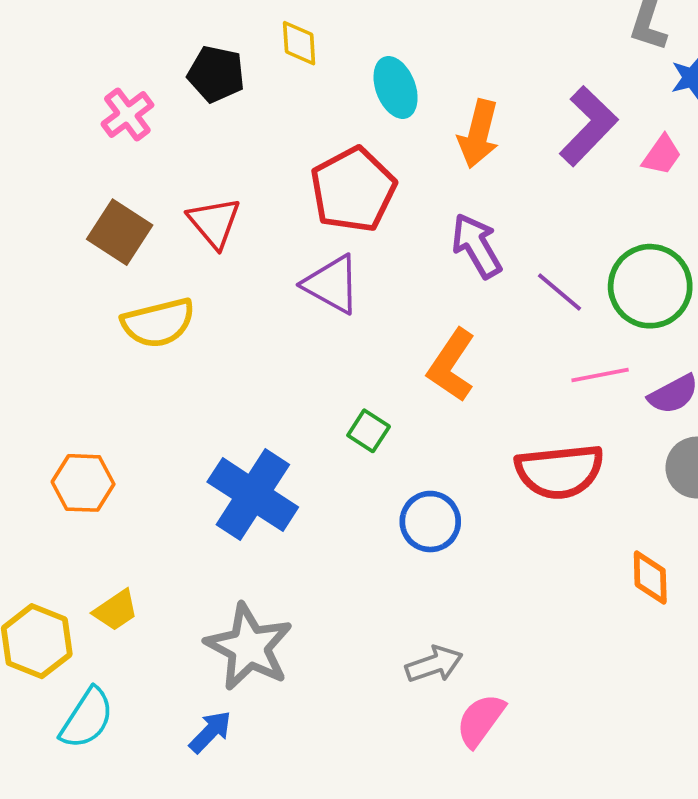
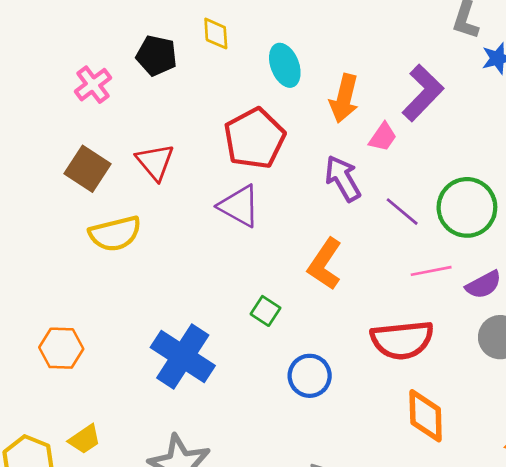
pink trapezoid: (662, 155) -> (383, 137), moved
orange diamond: (650, 577) -> (426, 416), moved, size x1.4

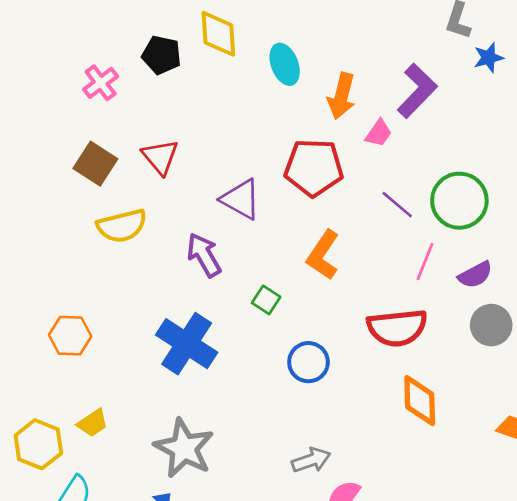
yellow diamond: (216, 34) -> (218, 34), size x1.5
red pentagon: (254, 138) -> (314, 168), moved, turned 30
purple arrow: (343, 178) -> (204, 255), moved
pink line: (431, 271) -> (425, 262), turned -57

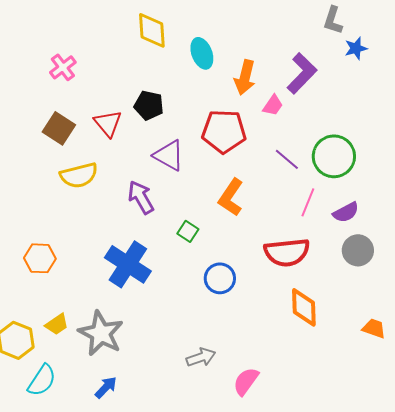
black pentagon: (162, 55) -> (149, 105), moved
gray star: (184, 448) -> (101, 333), moved
gray arrow: (311, 460) -> (201, 357), moved

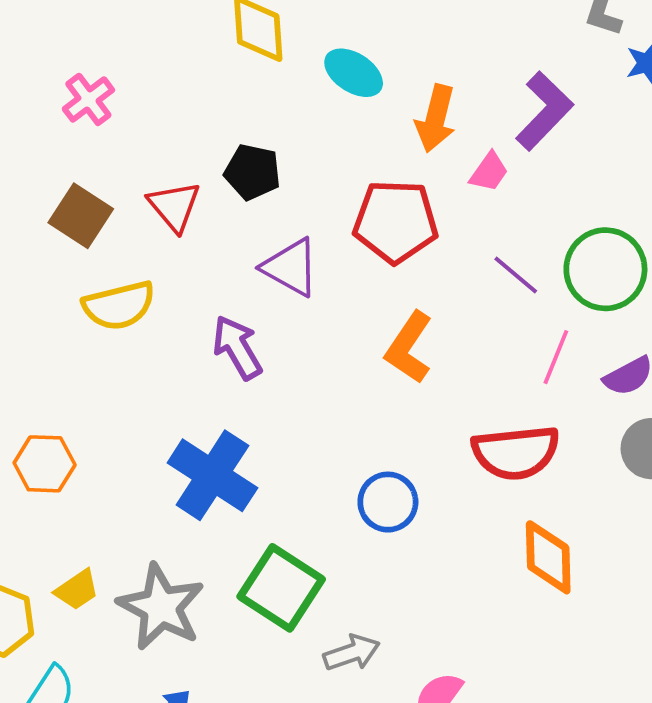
cyan ellipse: (202, 53) -> (354, 73), turned -36
green square: (188, 231) -> (281, 588), moved, size x2.0

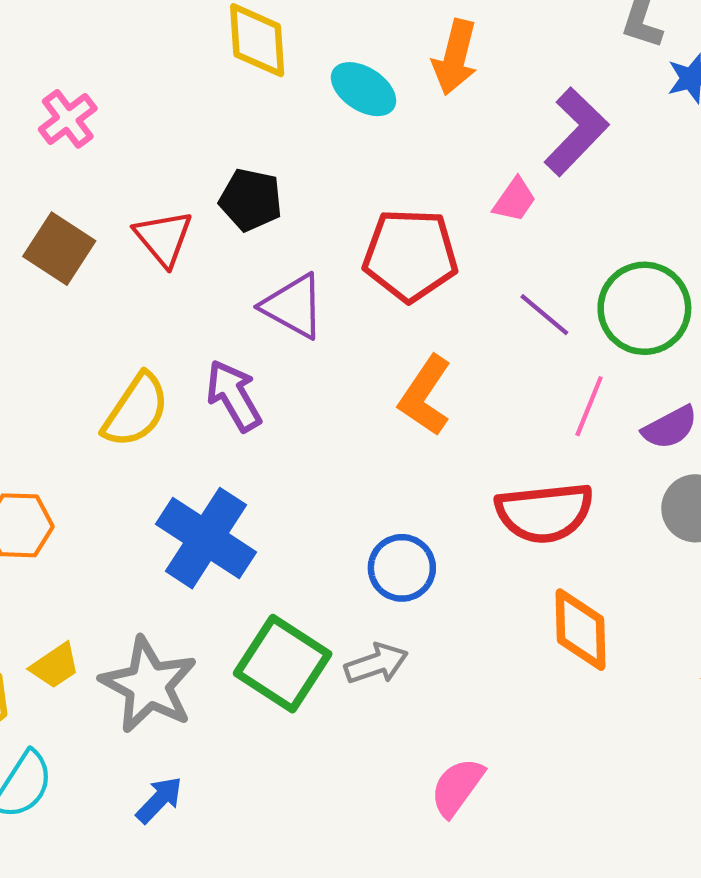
orange arrow: (436, 119) -> (455, 57), moved
yellow semicircle: (119, 306) -> (136, 410), moved, turned -42
gray arrow: (352, 653) -> (376, 664), moved

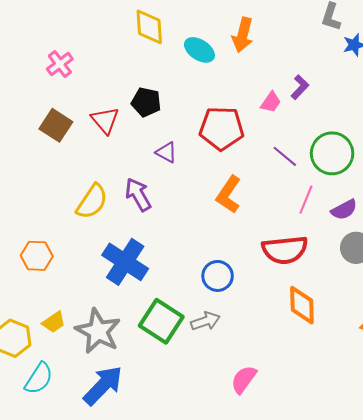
purple L-shape: (576, 132) -> (300, 87), moved, size x0.6
purple triangle: (293, 306) -> (166, 152), size x0.7
blue arrow: (159, 800) -> (103, 385), size x1.8

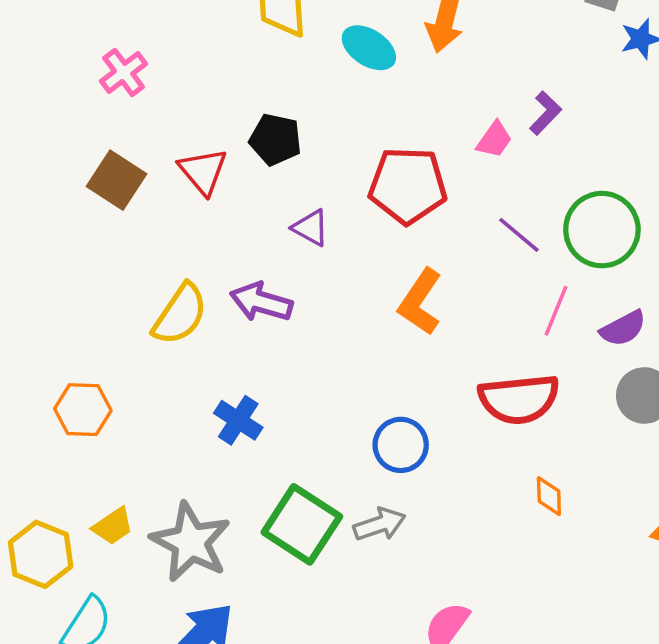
purple arrow: (138, 195) -> (261, 302), turned -44
blue cross: (125, 262) -> (238, 420), size x0.6
orange diamond: (302, 305) -> (549, 496), size x0.6

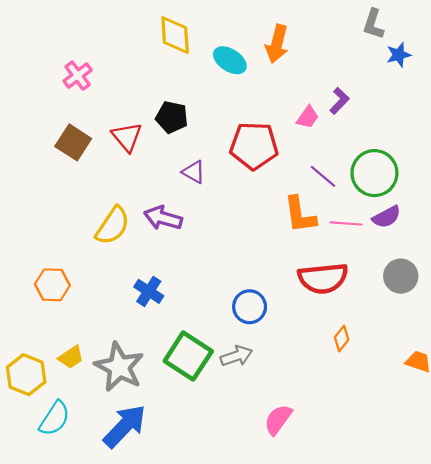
orange L-shape: (420, 302) -> (300, 215), moved, turned -42
pink line: (556, 311) -> (346, 223), turned 72
purple semicircle: (623, 328) -> (387, 217), moved
orange diamond: (549, 496) -> (342, 339), turned 40

